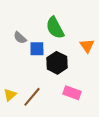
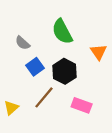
blue square: (37, 49) -> (35, 67), moved, turned -35
brown line: (32, 97) -> (44, 97), moved

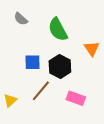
gray semicircle: (23, 43) -> (21, 19), moved
blue square: (35, 67) -> (32, 62), turned 35

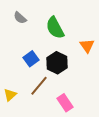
blue square: (32, 62) -> (31, 59), turned -35
pink rectangle: (76, 98) -> (65, 103), moved, turned 36

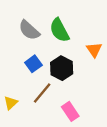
gray semicircle: (20, 18) -> (29, 30), moved, size x1.5

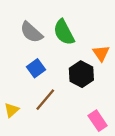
black hexagon: (62, 68) -> (81, 74), moved
pink rectangle: (70, 111) -> (98, 121), moved

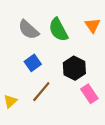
orange triangle: (101, 53) -> (93, 25), moved
pink rectangle: (98, 121) -> (89, 94), moved

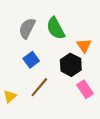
orange triangle: (93, 25) -> (84, 46), moved
gray semicircle: (28, 30) -> (27, 28), turned 75

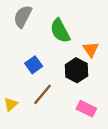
gray semicircle: (27, 28) -> (23, 16), moved
pink rectangle: (85, 89) -> (86, 109), moved, turned -30

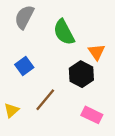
blue square: (34, 65) -> (24, 66), moved

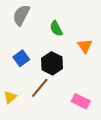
green semicircle: (64, 32) -> (56, 28), size x0.7
black hexagon: (81, 74) -> (52, 63), moved

